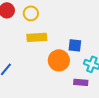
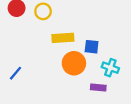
yellow rectangle: (37, 37) -> (63, 38), moved

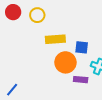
blue line: (15, 73) -> (12, 90), moved
purple rectangle: (98, 88) -> (81, 80), moved

